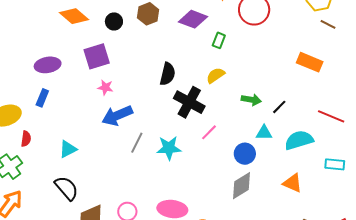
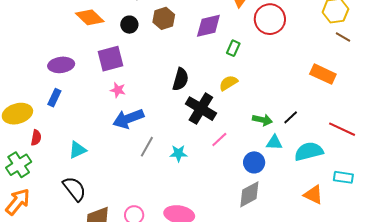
purple diamond: (193, 19) -> (208, 26), turned -36
green arrow: (251, 100) -> (262, 120), moved
cyan star: (169, 148) -> (178, 153), size x0.7
orange triangle: (293, 183) -> (313, 195), moved

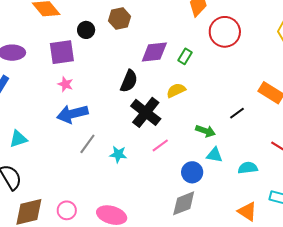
black circle: (129, 25) -> (86, 30), moved
purple diamond: (208, 26) -> (154, 52), moved
black line: (291, 117) -> (237, 113), moved
cyan semicircle: (309, 151) -> (248, 168), size x0.7

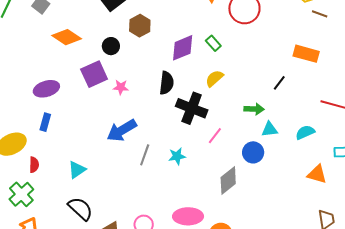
green rectangle: (185, 56) -> (213, 43), turned -56
pink star: (65, 84) -> (121, 87), moved
gray diamond: (184, 203) -> (228, 180), moved

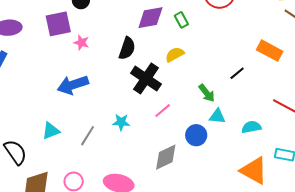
green arrow: (254, 109) -> (207, 93), turned 36
gray line: (145, 155) -> (88, 136), moved
cyan triangle: (77, 170) -> (51, 131), moved
orange triangle: (317, 174) -> (254, 171), size x1.4

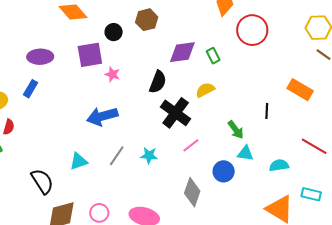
black line: (237, 73) -> (267, 111), turned -49
gray line: (88, 136) -> (117, 156), moved
gray diamond: (166, 157) -> (192, 192), turned -48

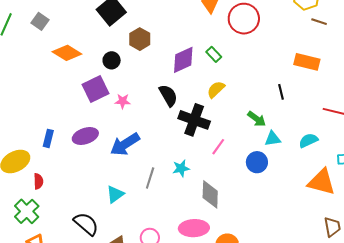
purple ellipse: (40, 57) -> (85, 136), moved
black semicircle: (158, 82) -> (168, 95), turned -35
gray diamond: (192, 192) -> (210, 194), moved

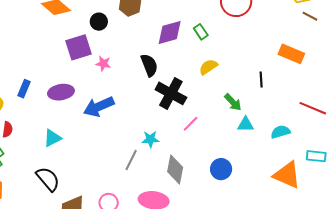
yellow semicircle: (216, 89) -> (208, 67), moved
blue circle: (257, 162) -> (221, 169), moved
gray line: (150, 178) -> (131, 160), moved
cyan triangle: (115, 194) -> (52, 138), moved

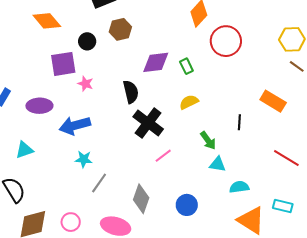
cyan semicircle: (280, 132) -> (239, 187), moved
cyan star: (150, 139) -> (84, 159), moved

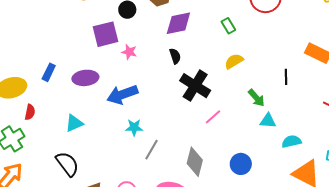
purple diamond: (156, 62) -> (178, 23), moved
black semicircle: (131, 92) -> (175, 56), size x0.7

